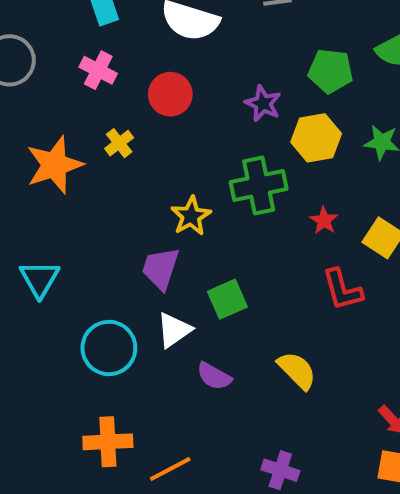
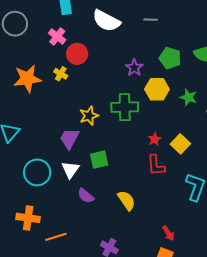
red circle: (170, 94) -> (77, 54), moved
yellow cross: (119, 143) -> (61, 74), turned -32
red star: (324, 220) -> (155, 139), moved
white triangle: (174, 330) -> (70, 170), turned -30

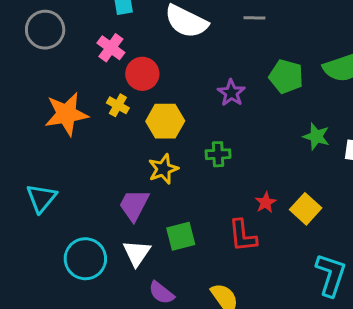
yellow hexagon: (157, 89) -> (165, 121), moved
green cross: (125, 107) -> (218, 154), size x0.6
red L-shape: (156, 165) -> (243, 236), moved

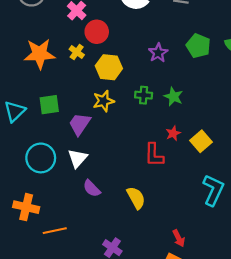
green star: (316, 136) -> (173, 97), moved
green square: (181, 236) -> (49, 105), moved

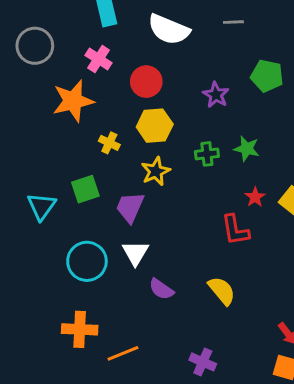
red circle: (97, 32) -> (146, 82), moved
yellow cross: (77, 52) -> (109, 143), moved
orange star: (40, 54) -> (73, 101), moved

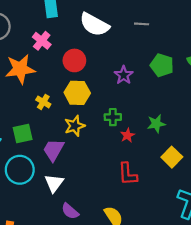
green star: (247, 149) -> (156, 124), moved, turned -30
red star: (255, 197) -> (127, 135), moved
cyan circle: (87, 261) -> (20, 170), moved

